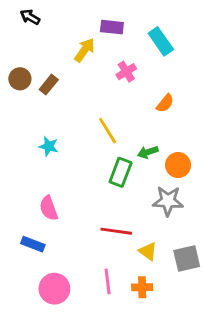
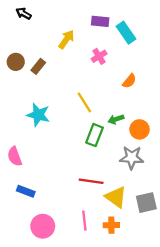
purple rectangle: (112, 27) -> (100, 21), moved
cyan star: (49, 146) -> (38, 115), size x1.5
pink semicircle: (49, 208) -> (15, 156), moved
yellow triangle: (148, 251) -> (116, 197), size x1.5

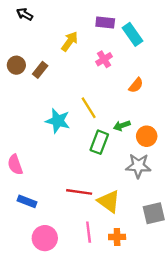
cyan star: (38, 115) -> (58, 121), moved
red line: (91, 181) -> (79, 192), moved
yellow triangle: (116, 197) -> (109, 201), moved

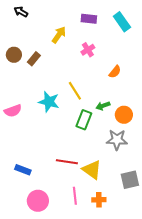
cyan rectangle: (132, 34) -> (122, 22), moved
pink semicircle: (15, 165) -> (13, 111), moved, turned -90

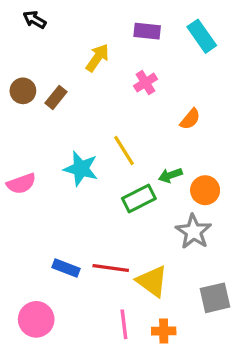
green rectangle: (84, 120) -> (139, 198), turned 42
gray star: (117, 140) -> (193, 232), turned 30
blue rectangle: (23, 170) -> (66, 268), moved
pink circle: (38, 201) -> (36, 319), moved

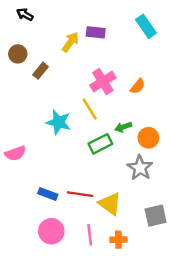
purple rectangle: (147, 31) -> (96, 32), moved
pink cross: (145, 83) -> (103, 81), moved, size x1.5
brown circle: (23, 91) -> (18, 54), moved
pink semicircle: (21, 184) -> (15, 153), moved
pink circle: (36, 319) -> (51, 231), moved

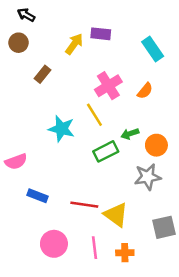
cyan rectangle: (146, 26) -> (153, 49), moved
brown circle: (18, 54) -> (19, 43), moved
gray star: (140, 168) -> (148, 177), turned 30
blue rectangle: (48, 194) -> (37, 196), moved

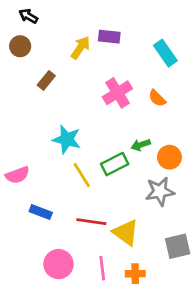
orange semicircle: (145, 91) -> (157, 98), turned 96
yellow line: (94, 115) -> (82, 175), moved

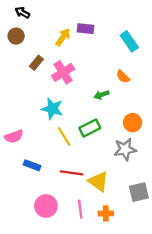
pink cross: (117, 93) -> (63, 72), moved
green arrow: (141, 145) -> (102, 95), moved

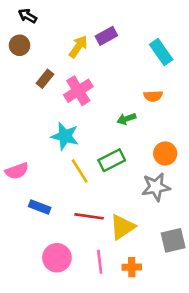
purple rectangle: (86, 29) -> (106, 36), turned -35
orange semicircle: (123, 77) -> (153, 96), turned -48
yellow triangle: (98, 181) -> (122, 227), turned 50

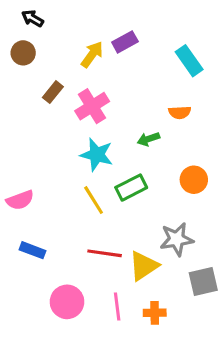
cyan star: (65, 136) -> (97, 155), moved
gray star: (156, 187) -> (177, 239), moved
blue rectangle: (40, 207) -> (33, 250), moved

